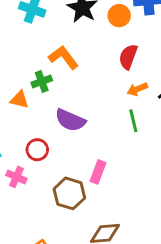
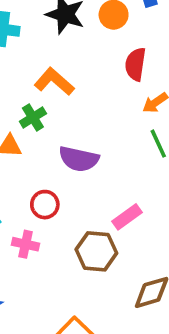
pink rectangle: (98, 172) -> (127, 217), turned 45

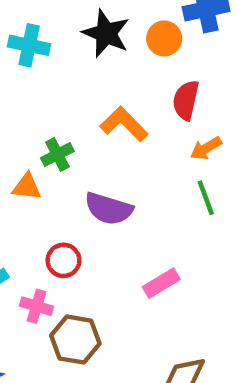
orange L-shape: (54, 82) -> (124, 124), moved
brown hexagon: (96, 251) -> (75, 340), moved

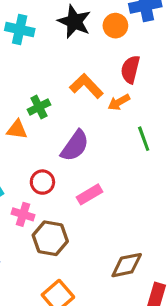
orange arrow: (206, 148) -> (119, 102), moved
purple semicircle: (109, 209) -> (75, 146), turned -72
pink rectangle: (161, 283) -> (89, 194), moved

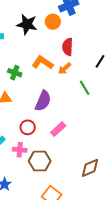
green cross: (39, 107) -> (15, 73), moved, turned -32

